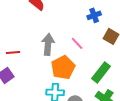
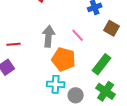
orange pentagon: (63, 67) -> (64, 59), turned -30

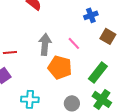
cyan cross: (56, 84) -> (30, 99), moved

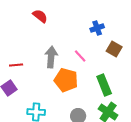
green rectangle: (98, 72) -> (104, 85), turned -60

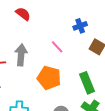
pink line: (80, 56) -> (57, 47), moved
gray arrow: (51, 57) -> (21, 55), moved

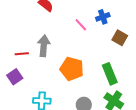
pink line: (57, 47) -> (81, 25), moved

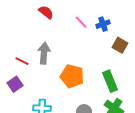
pink line: (81, 25) -> (81, 22), moved
red line: (22, 54) -> (22, 61), turned 32

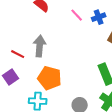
orange pentagon: (72, 76) -> (50, 78), moved

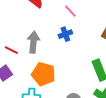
blue cross: (99, 17) -> (65, 34), moved

